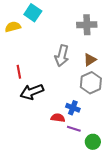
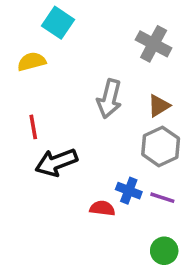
gray cross: (87, 25) -> (154, 44), turned 30
yellow semicircle: (13, 27) -> (32, 62), moved
purple line: (74, 129) -> (162, 198), moved

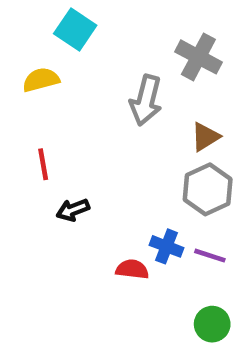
gray arrow: (109, 99) -> (146, 100), moved
black arrow: (56, 162) -> (73, 210), size x0.6

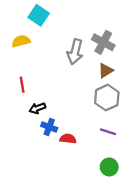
gray cross: (198, 57) -> (103, 42), moved
blue cross: (167, 246) -> (49, 127), moved

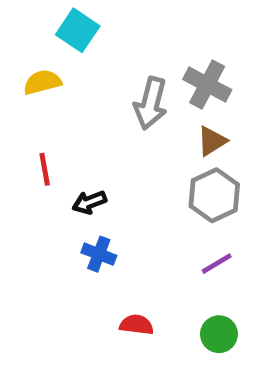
black arrow: (37, 108) -> (89, 202), moved
purple line: (108, 132) -> (217, 264), turned -49
red semicircle: (68, 139) -> (137, 325), moved

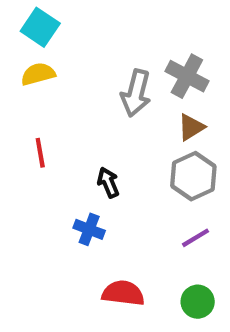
cyan square: (78, 30) -> (40, 27), moved
black arrow: (89, 202) -> (108, 183), moved, turned 88
red semicircle: (137, 325) -> (123, 293), size x1.4

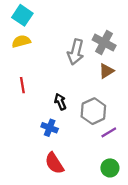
gray hexagon: (193, 176) -> (93, 111), moved
red semicircle: (123, 293) -> (54, 163), moved, turned -130

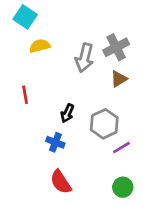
yellow semicircle: (21, 41) -> (40, 46), moved
gray cross: (104, 43) -> (116, 47), turned 35
black arrow: (60, 102) -> (67, 113), turned -133

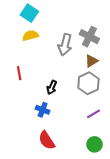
cyan square: (25, 17) -> (29, 13), moved
gray cross: (116, 47) -> (89, 37), turned -36
gray hexagon: (104, 124) -> (88, 83), moved

